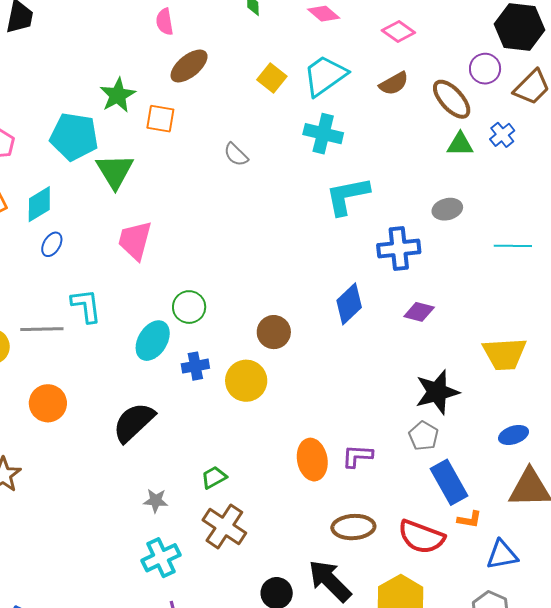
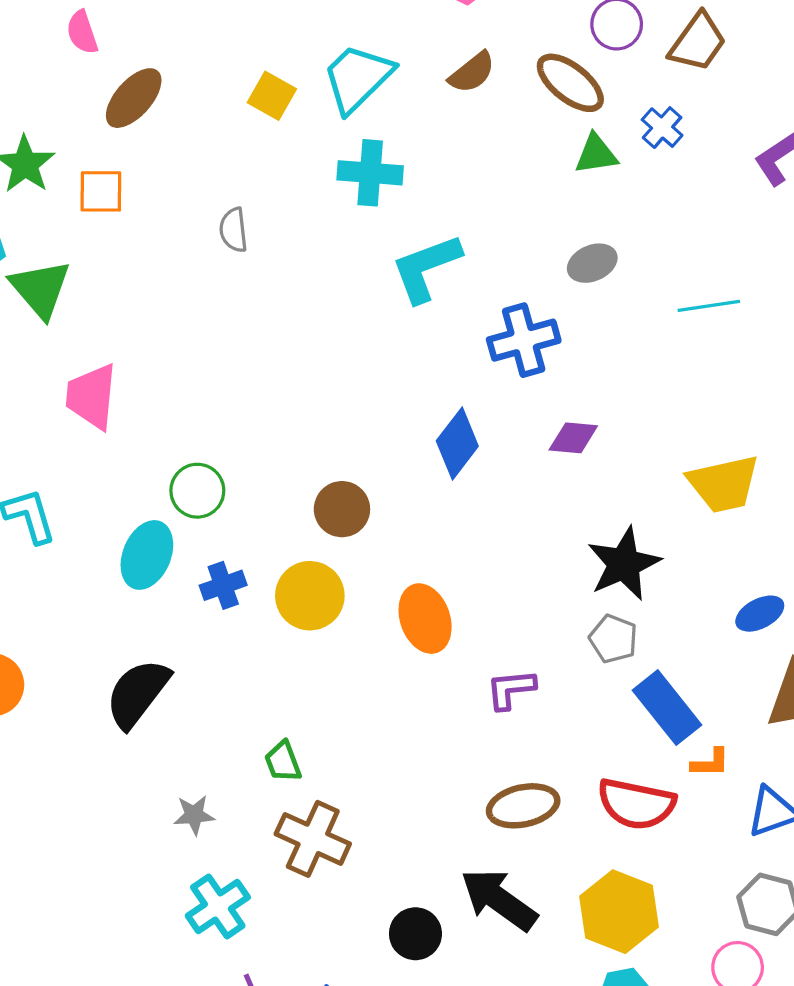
gray semicircle: (236, 155) -> (233, 230), turned 48
orange ellipse: (312, 460) -> (425, 619), moved
green trapezoid: (214, 477) -> (283, 762), turned -72

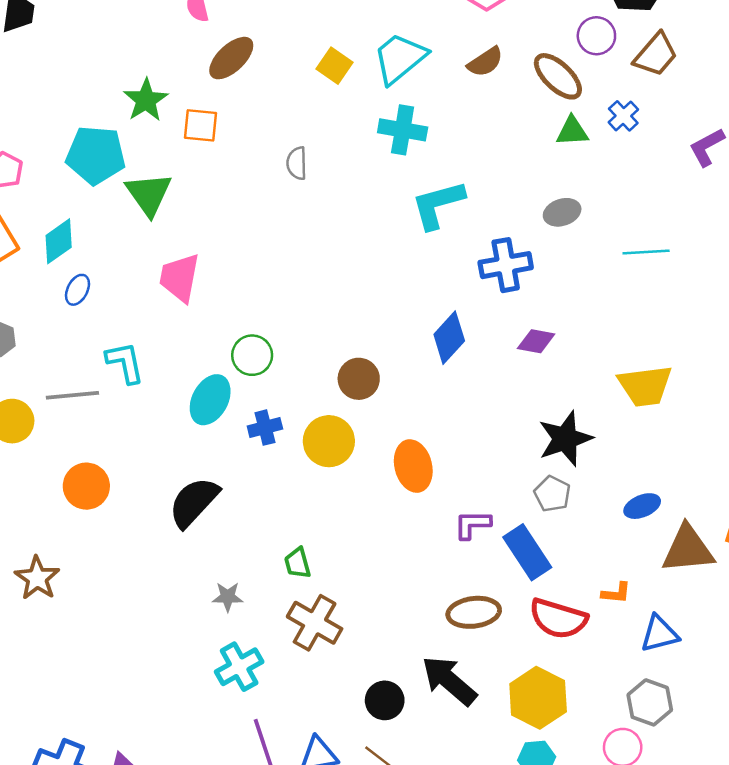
blue ellipse: (760, 614) -> (642, 506), moved
blue rectangle: (667, 708) -> (527, 552), moved

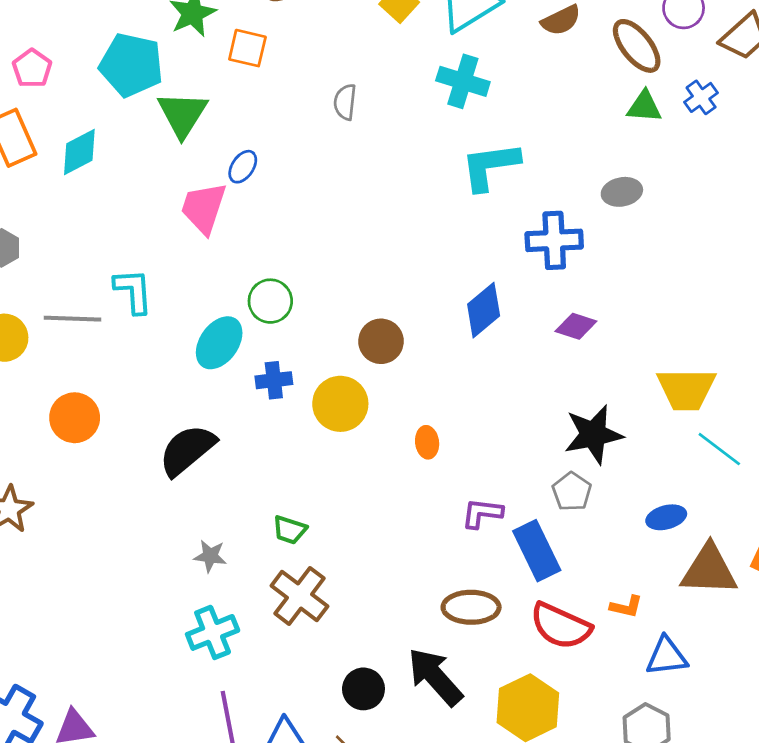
cyan line: (646, 252) -> (719, 449), moved, turned 33
blue ellipse: (77, 290) -> (243, 167), moved
orange ellipse: (413, 466) -> (427, 442), size x0.6
green trapezoid: (298, 563) -> (290, 530), turned -64

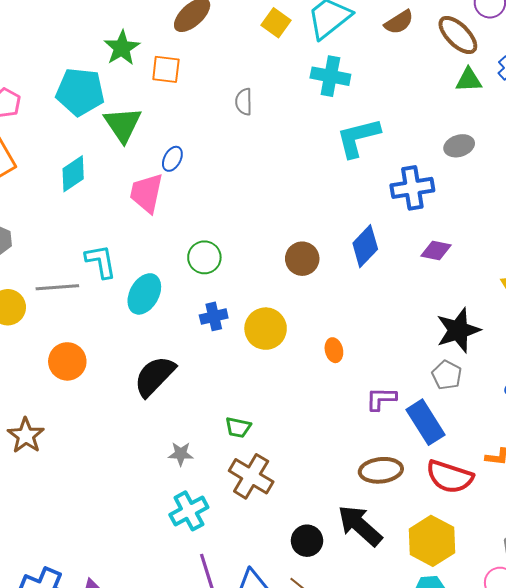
cyan diamond: (79, 152) -> (73, 174), moved
brown circle: (381, 341) -> (302, 259), moved
cyan ellipse: (219, 343) -> (144, 294), moved

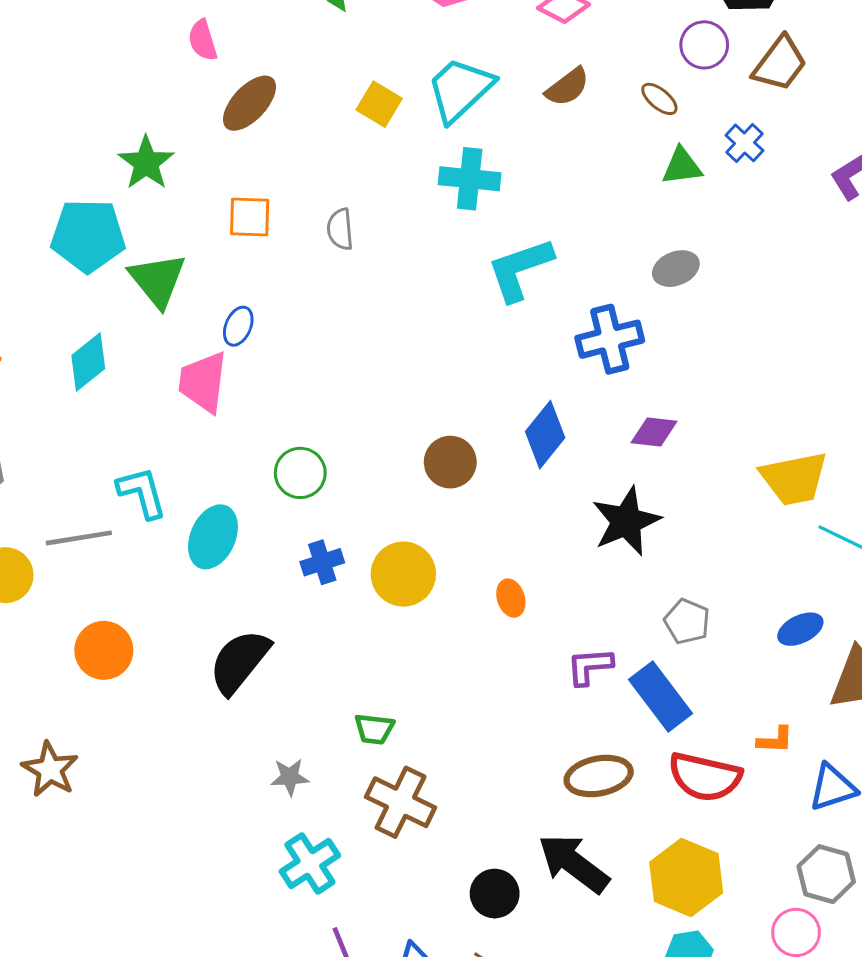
brown ellipse: (458, 35) -> (659, 99), size x0.6
orange square: (166, 69) -> (250, 217), moved
black star: (458, 330) -> (626, 521), moved

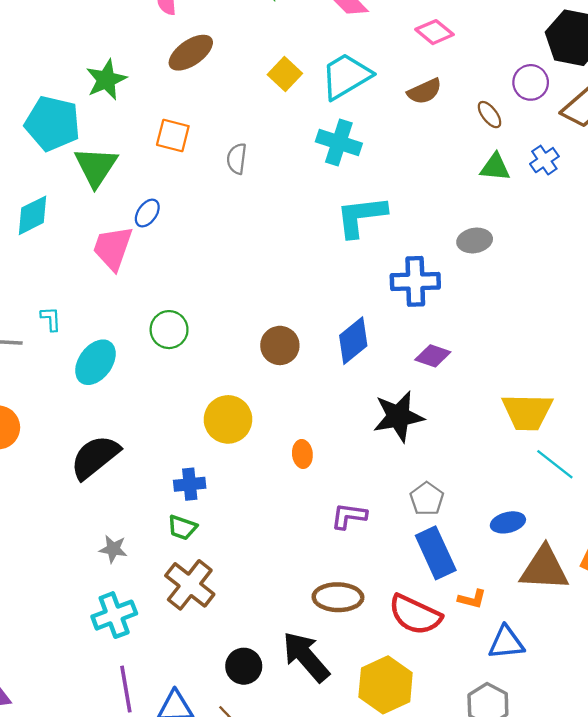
cyan L-shape: (142, 493) -> (51, 319), size x0.6
blue cross: (322, 562) -> (190, 484), moved
blue rectangle: (660, 697) -> (436, 553), moved

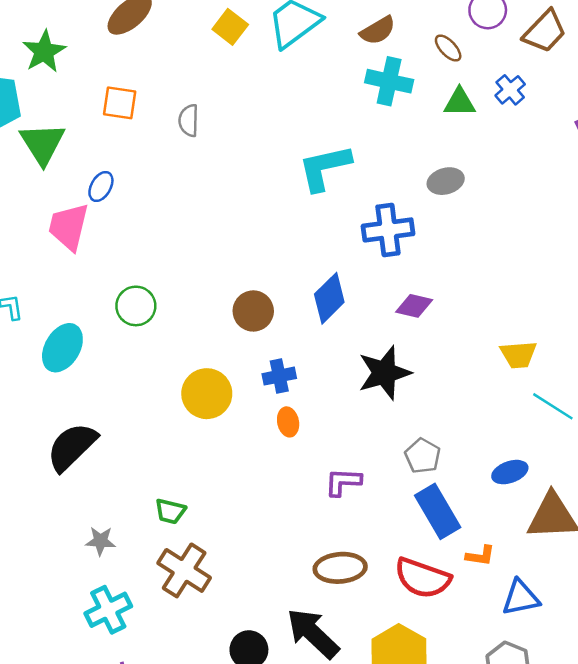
cyan cross: (339, 143) -> (389, 81), moved
yellow trapezoid: (527, 412) -> (519, 355), size x0.7
blue cross: (190, 484) -> (279, 376), moved

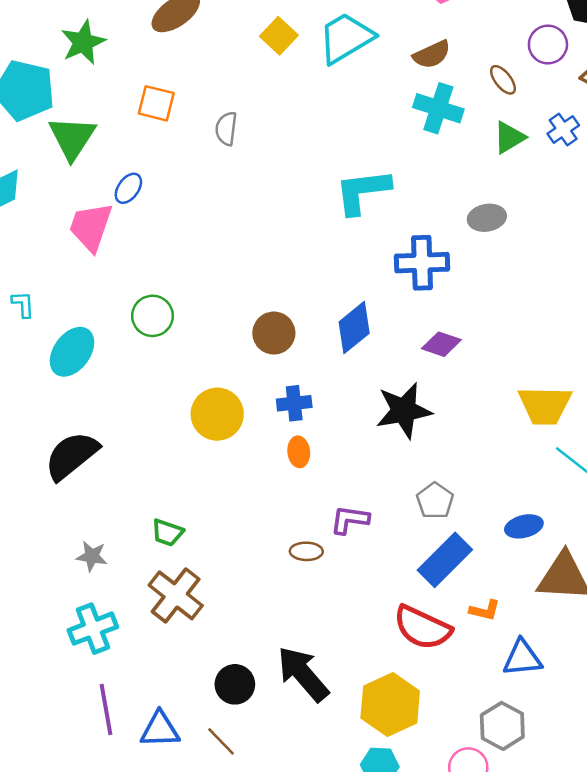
green triangle: (459, 102) -> (509, 137), turned -36
yellow trapezoid: (519, 355) -> (545, 405), size x1.4
blue rectangle: (438, 511) -> (445, 560), turned 70
brown ellipse: (340, 568) -> (306, 551), moved, size x0.6

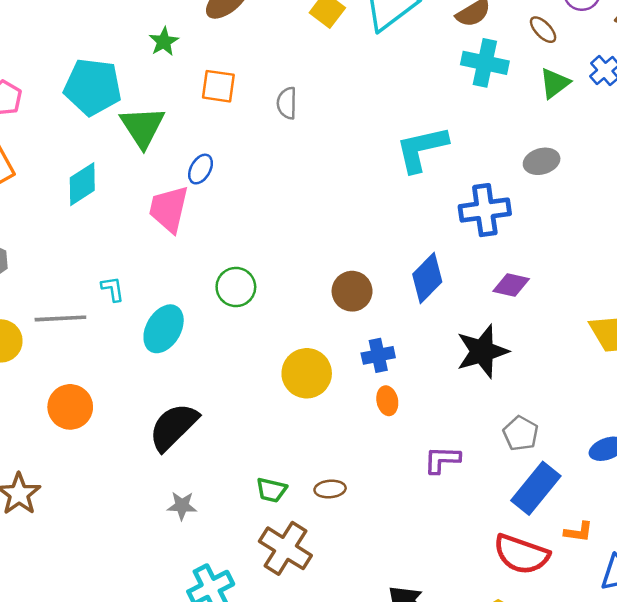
green star: (83, 42) -> (164, 42), moved, size x0.7
brown ellipse: (306, 551) -> (330, 489), moved
gray star: (92, 556) -> (182, 506), moved

